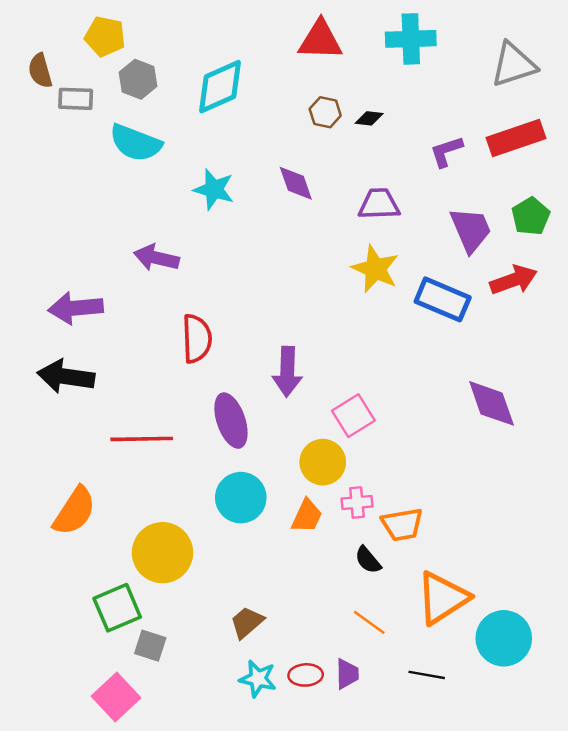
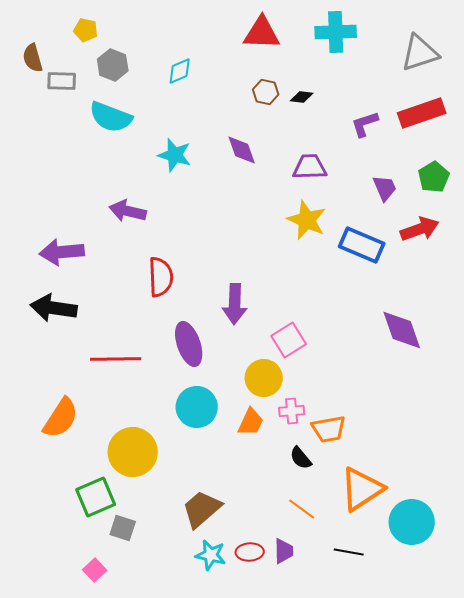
yellow pentagon: (105, 36) -> (86, 30), size x0.7
cyan diamond: (220, 87) -> (180, 71), size x0.6
purple trapezoid: (471, 230) -> (385, 188), size x0.7
brown trapezoid: (247, 622) -> (202, 509), size x1.4
pink square: (116, 697) -> (95, 570), size x0.6

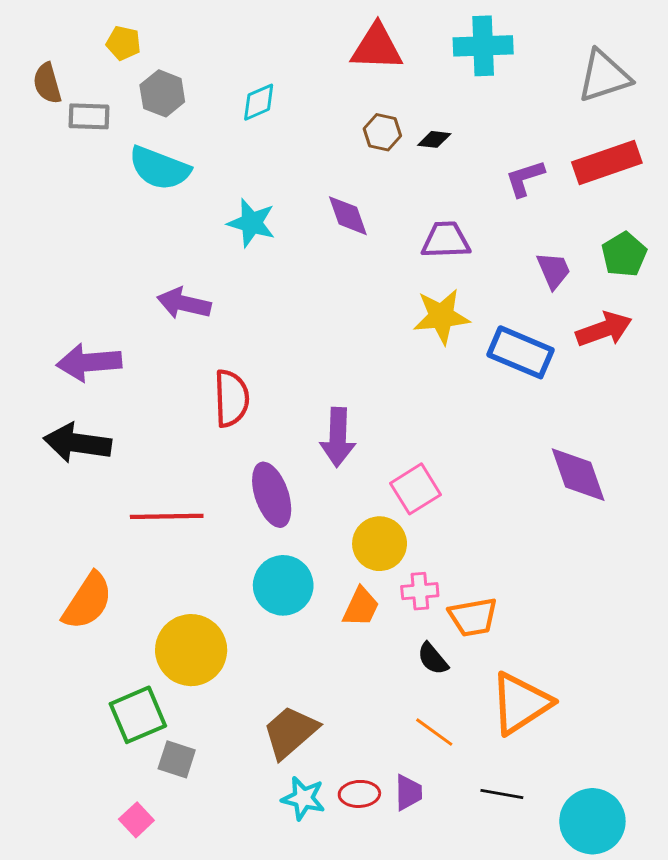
yellow star: (307, 220) -> (441, 316), turned -30
cyan circle: (412, 522) -> (592, 821), moved

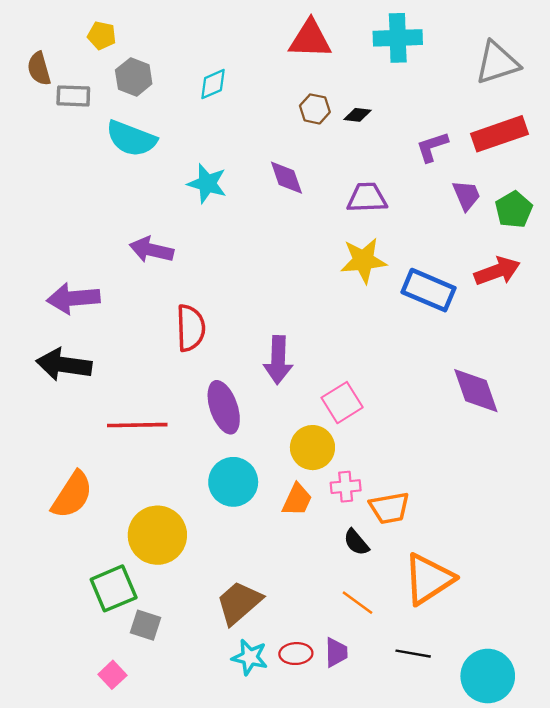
purple trapezoid: (554, 270) -> (466, 195), moved

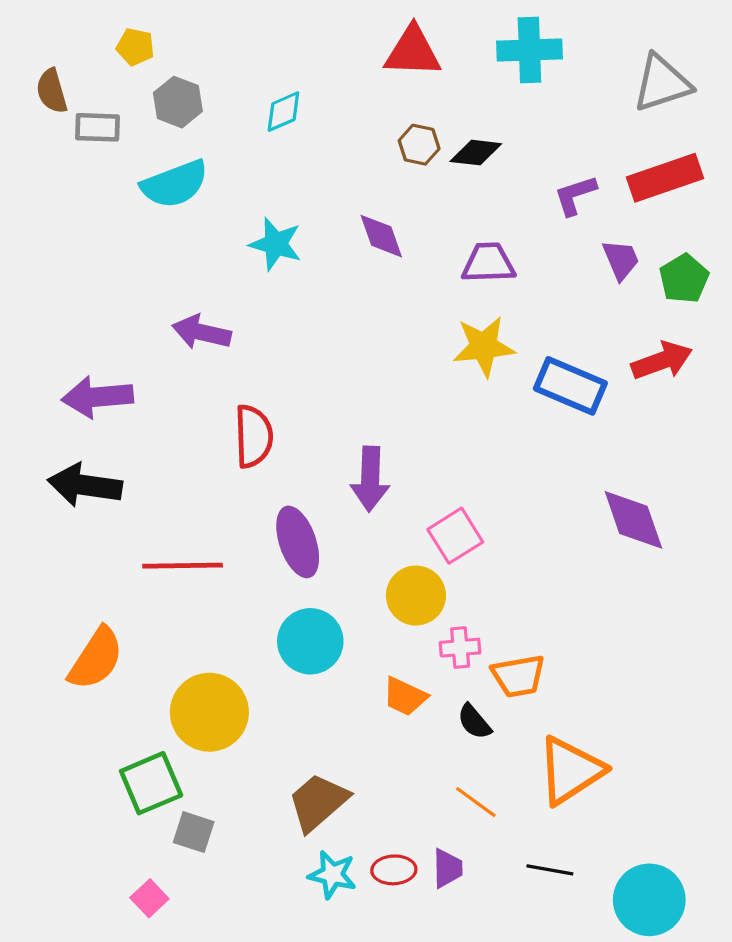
black diamond: (357, 115) -> (476, 153), size x1.4
cyan semicircle: (131, 139) -> (175, 184), turned -42
orange trapezoid: (297, 500) -> (405, 696), moved, turned 90

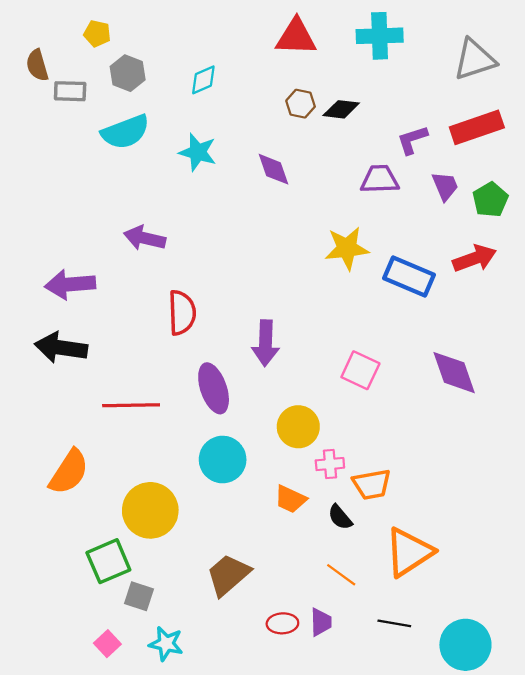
cyan star: (276, 244) -> (198, 152), moved
purple trapezoid: (488, 263) -> (380, 179), moved
pink square: (455, 536) -> (360, 370), moved, turned -33
cyan star: (332, 875) -> (166, 644), moved

